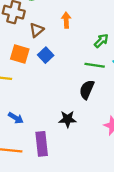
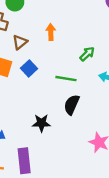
green line: (95, 65) -> (66, 79), moved
black star: (68, 119) -> (41, 123), moved

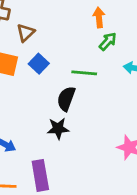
orange arrow: (51, 32) -> (99, 17), moved
black semicircle: (72, 105) -> (66, 99), moved

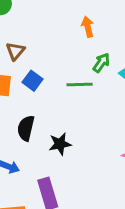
green arrow: (108, 41) -> (101, 63), moved
black semicircle: (66, 99) -> (26, 128), moved

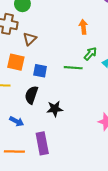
blue square: (32, 81) -> (40, 71), moved, turned -32

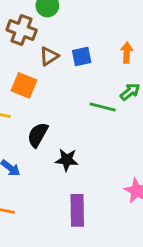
blue square: (40, 71) -> (82, 57), moved, turned -32
purple rectangle: (42, 143) -> (77, 210), moved

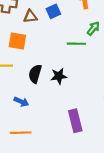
brown triangle: (49, 56) -> (30, 16), turned 40
black star: (67, 160) -> (59, 76), moved

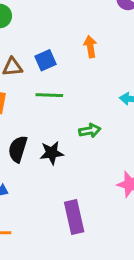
green arrow: (93, 28) -> (90, 131), moved, turned 40
green line: (76, 44) -> (49, 95), moved

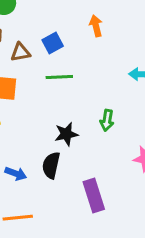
green arrow: (90, 131) -> (107, 120), moved, turned 115
black semicircle: (18, 149) -> (51, 165), moved

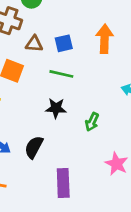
orange arrow: (96, 26) -> (105, 39), size x1.5
black star: (66, 134) -> (56, 108), moved

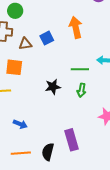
green line: (61, 74) -> (80, 69), moved
black semicircle: (34, 147) -> (48, 152), moved

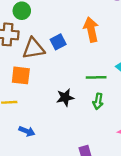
brown triangle: (25, 44) -> (34, 48), size x1.5
blue arrow: (20, 124) -> (27, 131), moved

